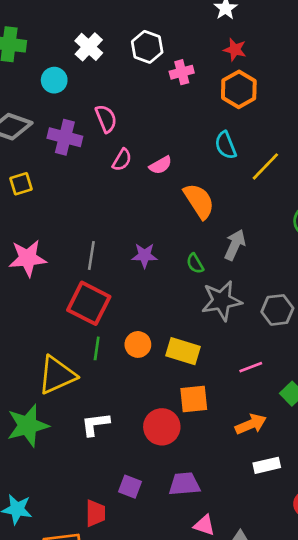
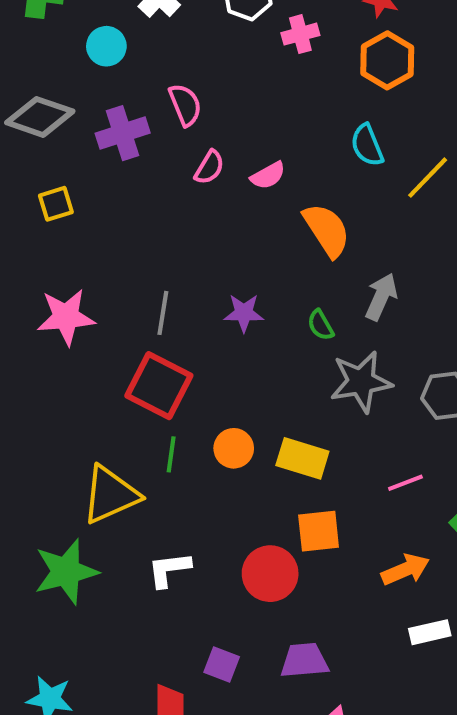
purple cross: (65, 137) -> (123, 133), turned -32

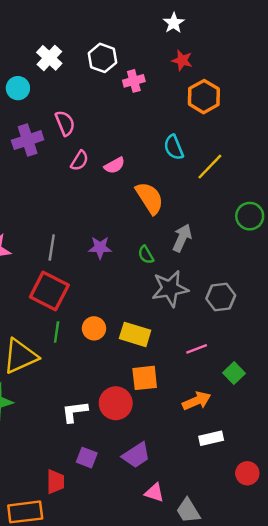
orange hexagon: (387, 60) -> (204, 97), moved
white L-shape: (169, 570) -> (75, 412), moved
purple trapezoid: (304, 660) -> (136, 455), turned 152

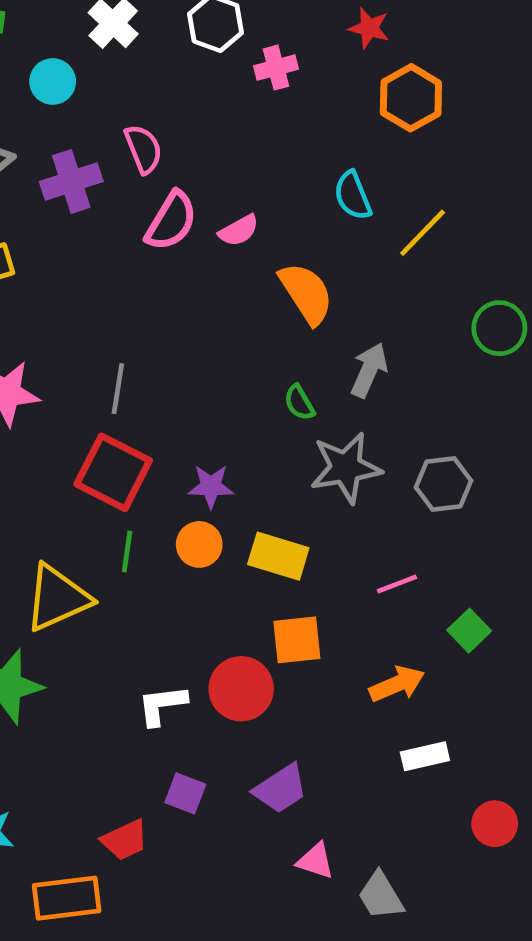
pink semicircle: (79, 161) -> (171, 221), size x1.5
purple star: (100, 247) -> (211, 486), moved
red trapezoid: (55, 482) -> (125, 840), turned 65

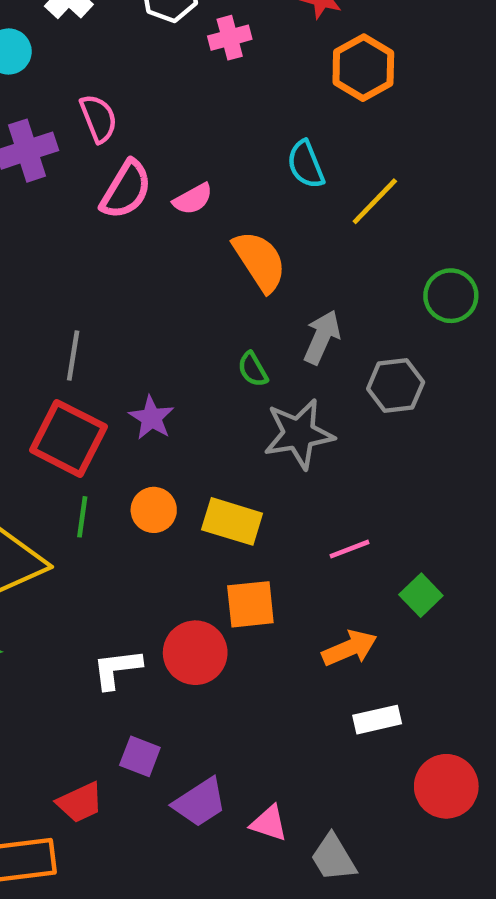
gray hexagon: (444, 484) -> (396, 386), moved
purple star: (211, 486) -> (151, 418), moved, turned 30
purple trapezoid: (281, 789) -> (200, 802), moved
red circle: (495, 824) -> (446, 786), size x1.4

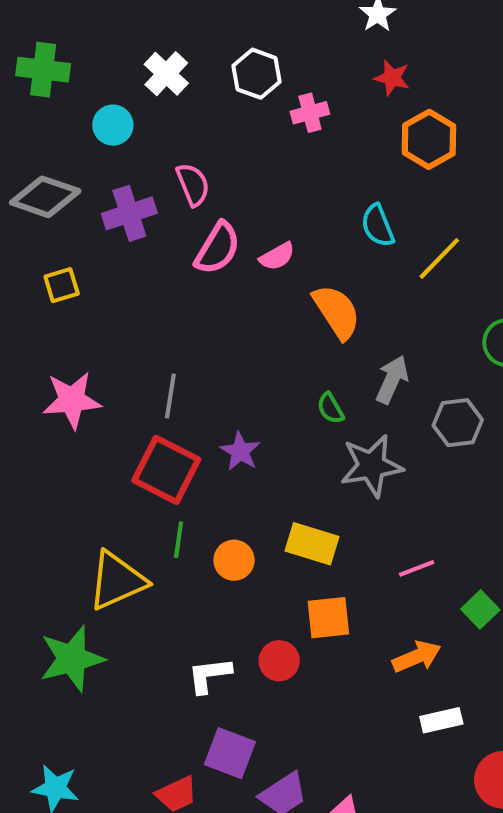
orange circle: (154, 510) -> (234, 560), moved
red circle: (195, 653) -> (279, 661), size x0.7
purple square: (140, 756) -> (230, 753), size x1.4

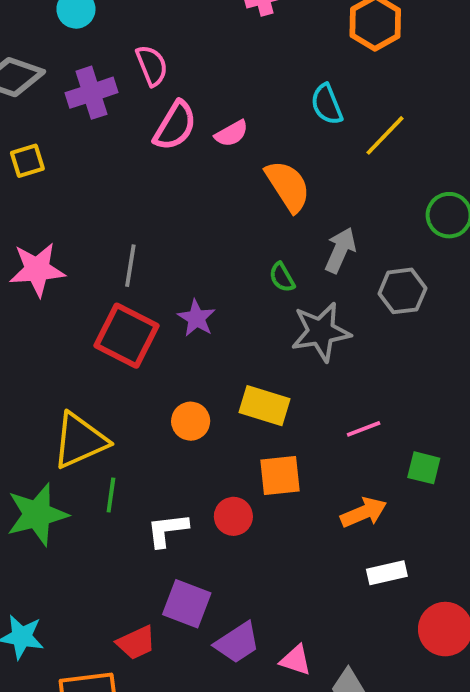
green line: (179, 540) -> (111, 495), moved
green square: (480, 609) -> (424, 468), turned -32

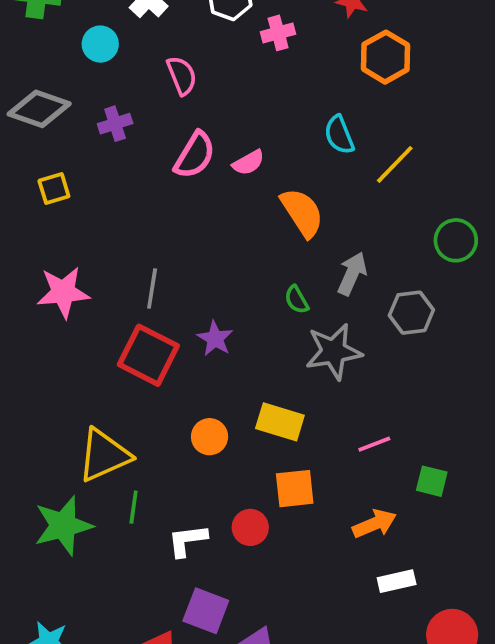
pink semicircle: (152, 65) -> (182, 76), moved
purple cross: (92, 93) -> (115, 124), size x0.7

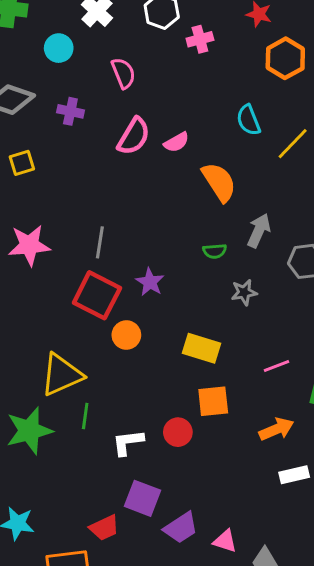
purple cross: (115, 124) -> (70, 111), turned 30
green semicircle: (297, 300) -> (215, 251), turned -65
gray star: (334, 351) -> (244, 292), size x0.6
orange circle: (210, 437) -> (126, 335), moved

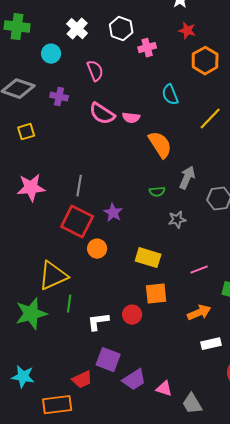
cyan semicircle: (248, 120) -> (170, 95), moved
pink semicircle: (134, 136) -> (102, 114), turned 92
pink semicircle: (176, 142) -> (131, 118), turned 36

